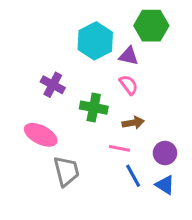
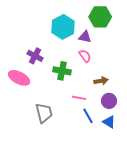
brown arrow: (133, 123) -> (101, 81), moved
pink ellipse: (41, 135) -> (19, 78), moved

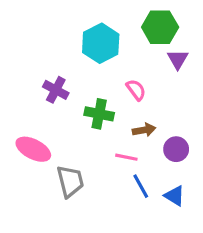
purple triangle: (85, 37) -> (178, 59), moved, turned 48
pink ellipse: (19, 78) -> (33, 149), moved
brown arrow: (101, 81) -> (144, 130), moved
purple circle: (109, 101) -> (176, 149), moved

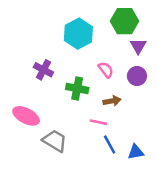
purple circle: (176, 149) -> (137, 76), moved
gray trapezoid: (70, 181) -> (55, 141), turned -45
blue triangle: (175, 196) -> (136, 152), turned -42

